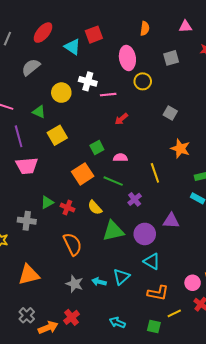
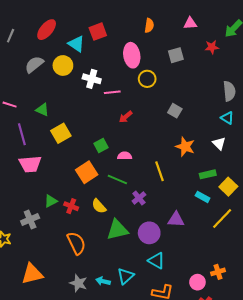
yellow circle: (61, 93) -> (63, 65), moved
gray cross: (27, 221) -> (30, 220), turned -30

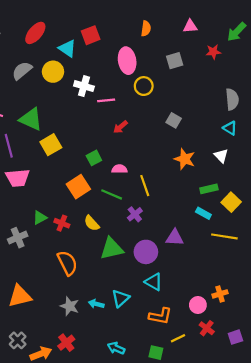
green triangle: (42, 110) -> (31, 119), size x1.6
yellow line: (159, 171) -> (145, 186), moved
yellow line: (222, 218) -> (224, 236), turned 55

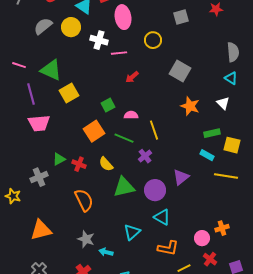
pink ellipse: (127, 61) -> (123, 17), moved
gray square: (174, 120) -> (180, 71), size x1.5
yellow square: (231, 202) -> (232, 145), turned -30
purple triangle: (175, 238) -> (181, 177), turned -42
cyan arrow: (96, 304) -> (106, 252), moved

